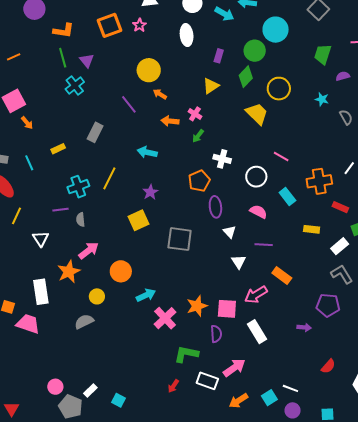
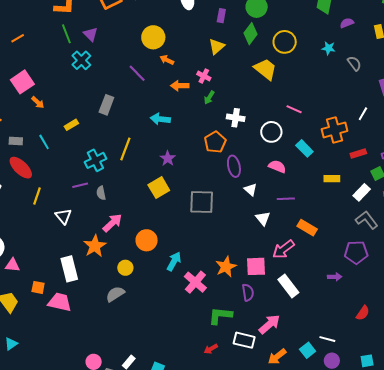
red rectangle: (340, 207) -> (358, 154), turned -35
cyan arrow: (146, 295) -> (174, 261), turned -30
red arrow: (173, 386) -> (211, 349), turned 32

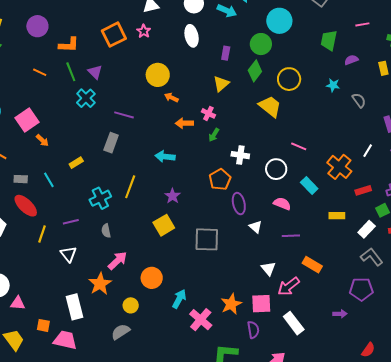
orange line: (18, 38) -> (40, 72), moved, turned 56
purple line: (137, 73) -> (124, 115), moved, turned -30
orange cross: (335, 130) -> (339, 167), turned -35
purple line: (80, 185) -> (71, 222), moved
white triangle: (263, 218) -> (268, 269), moved

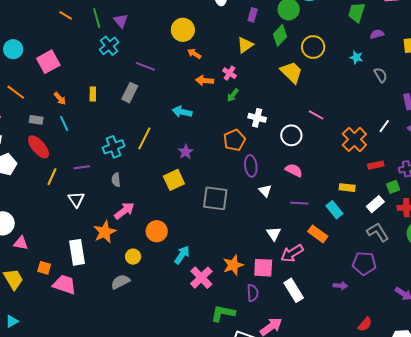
orange arrow: (42, 140) -> (60, 99), moved
yellow rectangle: (76, 163) -> (93, 94), moved, turned -64
cyan rectangle: (309, 185) -> (334, 210), moved

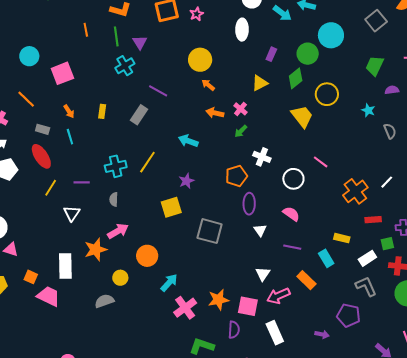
orange line: (66, 15) -> (86, 30), turned 40

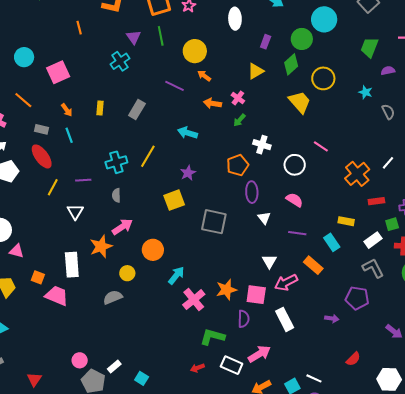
green line: (116, 36) -> (161, 36), moved
purple line: (158, 91) -> (175, 86), moved

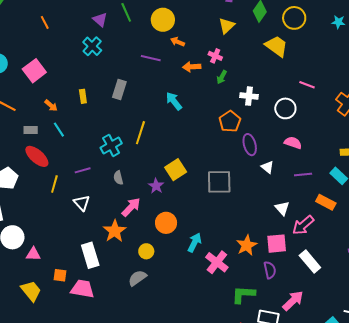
cyan arrow: (188, 133) -> (174, 101), turned 48
purple star: (188, 173) -> (156, 186), moved

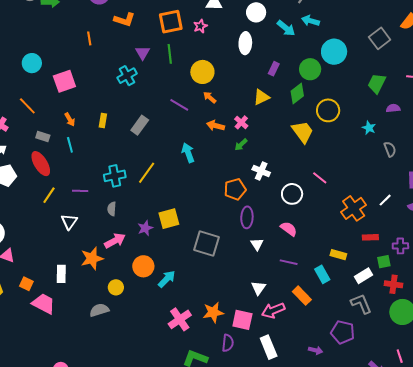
cyan arrow: (194, 243) -> (167, 279), moved
white rectangle: (90, 255) -> (61, 274), size x0.7

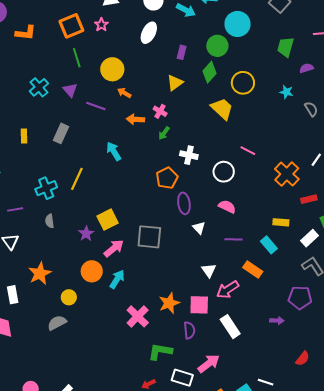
white ellipse: (245, 43) -> (149, 33), turned 35
purple triangle: (143, 53) -> (70, 90), moved
pink arrow: (115, 241) -> (114, 248), moved

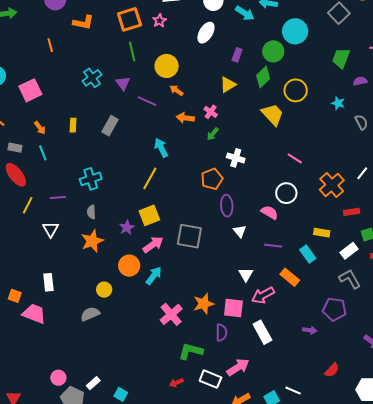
white circle: (224, 172) -> (286, 193), moved
yellow line: (77, 179) -> (150, 178), moved
orange star: (40, 273) -> (92, 241), moved

